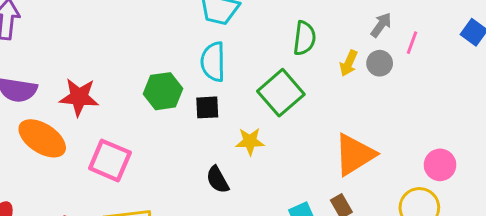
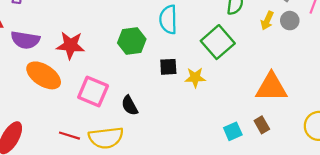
black square: (207, 107) -> (168, 67), moved
orange triangle: (355, 155) -> (271, 87), turned 32
black semicircle: (218, 180) -> (130, 105), moved

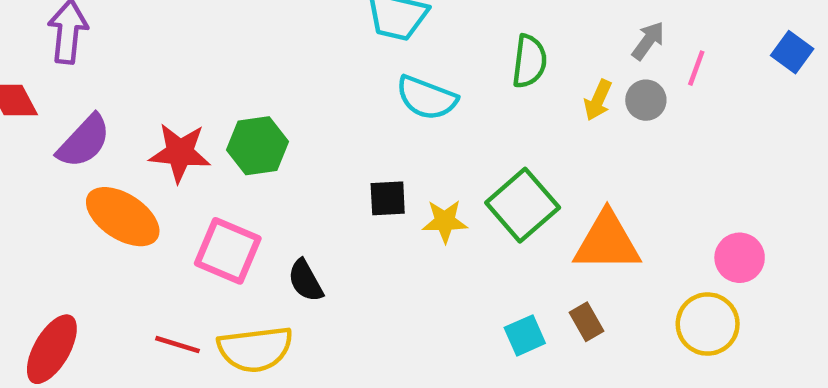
cyan semicircle: (168, 19) -> (427, 98), moved, turned -68
purple semicircle: (25, 40) -> (84, 141), turned -56
green hexagon: (132, 41) -> (257, 146), moved
green square: (218, 42) -> (523, 205), moved

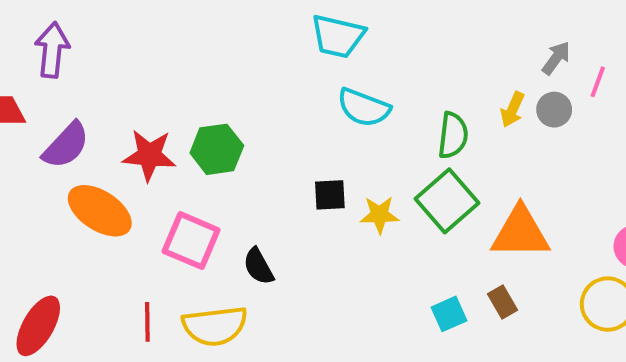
green semicircle: (529, 61) -> (453, 135), moved
red line: (178, 345) -> (147, 322), turned 72

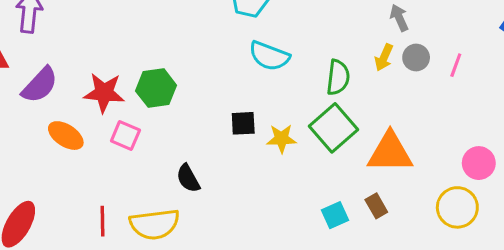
gray arrow: (556, 58) -> (399, 18), moved, turned -60
pink line: (598, 82) -> (456, 65), moved
orange ellipse: (100, 211) -> (66, 136), size x0.7
pink square: (191, 241) -> (125, 136), moved, size x0.7

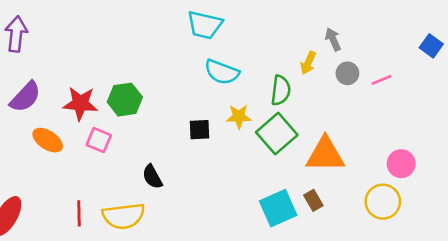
yellow arrow: (384, 57) -> (308, 63), moved
pink line: (456, 65) -> (382, 80), turned 48
yellow star: (281, 139) -> (239, 117), moved
cyan square: (335, 215) -> (278, 208), size x1.6

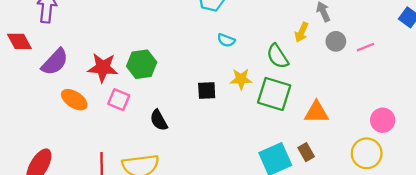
cyan semicircle: (222, 72) -> (226, 40), size x0.6
green semicircle: (281, 90) -> (278, 56), turned 140
green square: (277, 134) -> (274, 94), turned -32
orange triangle: (325, 155) -> (316, 112), size x0.7
black semicircle: (152, 177) -> (159, 120), moved

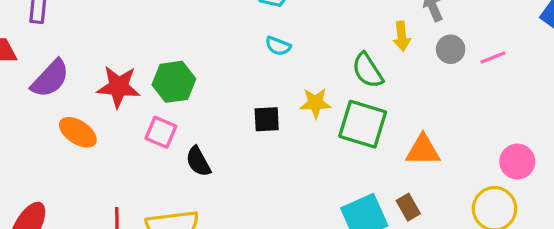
yellow arrow: (302, 32) -> (402, 36), turned -30
cyan semicircle: (226, 40) -> (278, 46), moved
pink square: (119, 100) -> (161, 132), moved

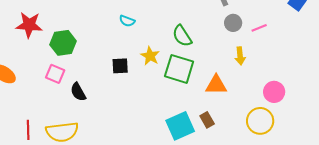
yellow arrow: (402, 36) -> (240, 56), moved
red star: (119, 87) -> (29, 25), moved
yellow star: (315, 103) -> (150, 56), turned 30

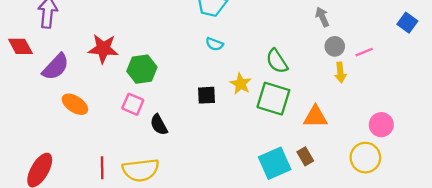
yellow arrow: (240, 56) -> (340, 72), moved

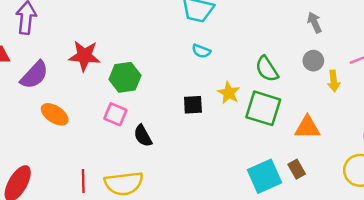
gray circle: (335, 46) -> (313, 61), moved

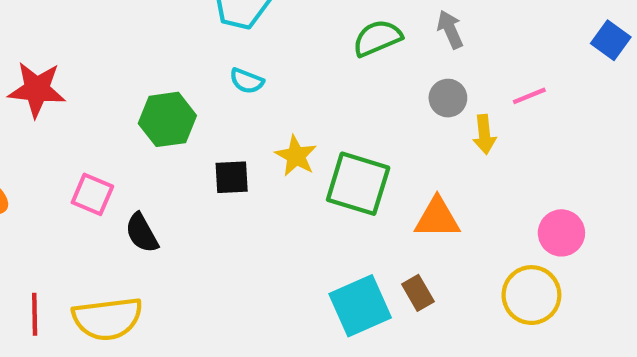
green semicircle: (267, 69) -> (377, 38), moved, turned 100
green hexagon: (125, 77) -> (167, 119), moved

